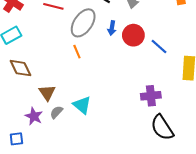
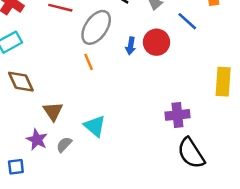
blue arrow: (112, 28) -> (131, 46), moved
blue line: (159, 46) -> (187, 21), moved
gray semicircle: (56, 112) -> (64, 145), moved

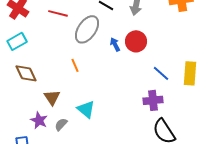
blue line: (187, 21) -> (161, 73), moved
blue arrow: (131, 46) -> (115, 44), turned 144
orange line: (89, 62) -> (75, 65), moved

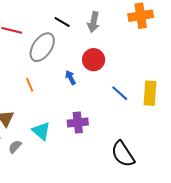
blue arrow: (115, 44) -> (70, 78), moved
purple cross: (153, 100) -> (78, 123), moved

